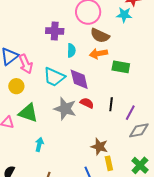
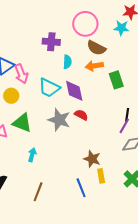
green rectangle: (121, 67) -> (116, 80), turned 60
black line: (111, 104) -> (127, 115), moved

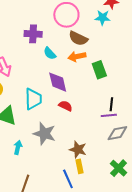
cyan semicircle: (67, 62) -> (50, 53), turned 136
cyan trapezoid: (49, 88) -> (33, 99), moved, turned -115
gray star: (59, 120) -> (44, 134), moved
purple line: (124, 126) -> (109, 115), turned 56
yellow rectangle: (101, 176) -> (80, 166), moved

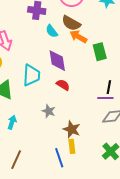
brown semicircle: (78, 38) -> (71, 23), moved
orange arrow: (77, 56) -> (78, 37), turned 36
gray star: (44, 134) -> (49, 111), moved, size x0.6

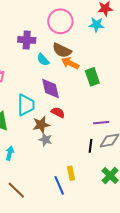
black line: (109, 87) -> (91, 146), moved
brown star: (72, 129) -> (41, 125), moved, turned -30
brown line: (16, 160) -> (16, 190), turned -66

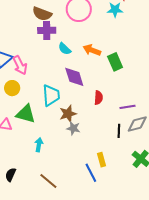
brown semicircle: (62, 50) -> (42, 14), moved
red semicircle: (58, 112) -> (98, 98), moved, turned 72

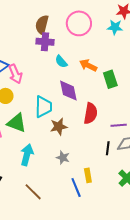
brown semicircle: (42, 14) -> (42, 25), turned 78
red semicircle: (98, 98) -> (91, 113), size x1.5
gray star: (73, 128) -> (63, 158), moved
cyan arrow: (39, 145) -> (27, 155), size x1.5

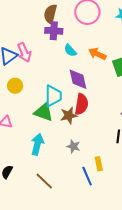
pink arrow: (15, 74) -> (24, 52), moved
red semicircle: (91, 113) -> (81, 104), moved
green triangle: (17, 123) -> (44, 112), moved

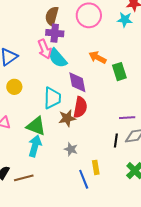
cyan semicircle: (70, 50) -> (58, 58), moved, size x1.5
pink arrow: (24, 52) -> (45, 49), moved
green triangle: (44, 112) -> (36, 126), moved
brown line: (44, 181) -> (24, 178), moved, turned -60

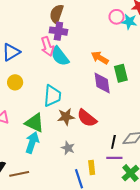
pink circle: (89, 15) -> (117, 17), moved, size x0.6
purple diamond: (77, 82) -> (102, 83), moved
red semicircle: (80, 107) -> (87, 118), moved, turned 115
purple line: (127, 118) -> (114, 158), moved

